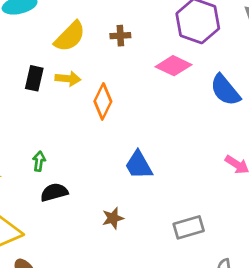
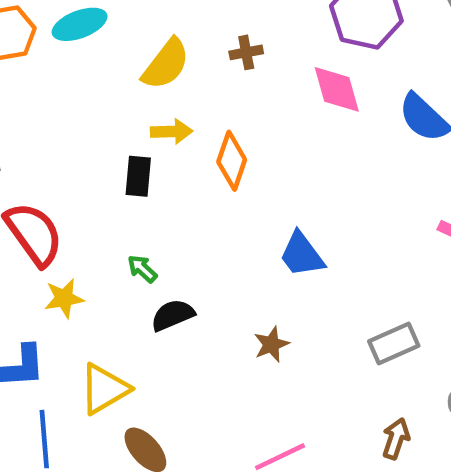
pink diamond: (173, 66) -> (337, 89), turned 56
black rectangle: (34, 78) -> (138, 176), moved
green arrow: (39, 161) -> (142, 269), turned -48

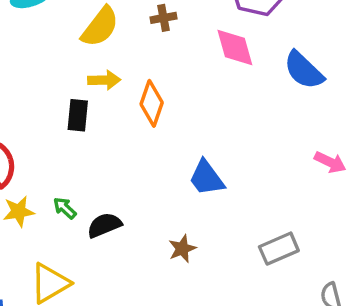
green arrow: (142, 269) -> (65, 208), moved

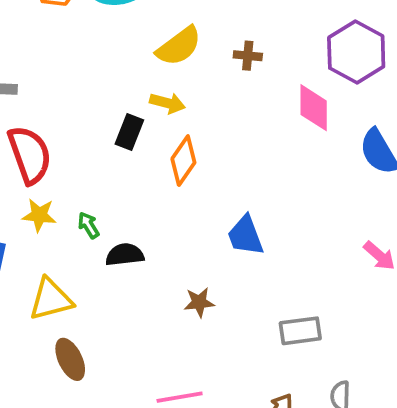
orange diamond: (152, 103) -> (183, 161), moved

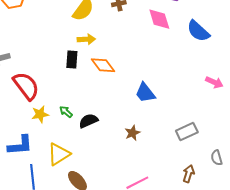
orange diamond: (183, 161) -> (103, 65), turned -55

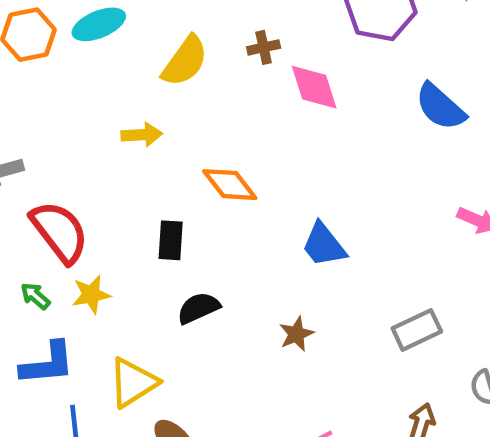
pink diamond: (159, 19) -> (314, 87), moved
yellow arrow: (86, 39) -> (142, 135), moved
black rectangle: (72, 59) -> (171, 240), moved
green arrow: (66, 112) -> (35, 296), moved

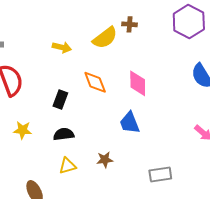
yellow semicircle: (185, 61) -> (105, 38), moved
pink diamond: (314, 87) -> (138, 83), moved
yellow star: (91, 295) -> (23, 130), moved
yellow triangle: (133, 383) -> (67, 166), moved, size x0.7

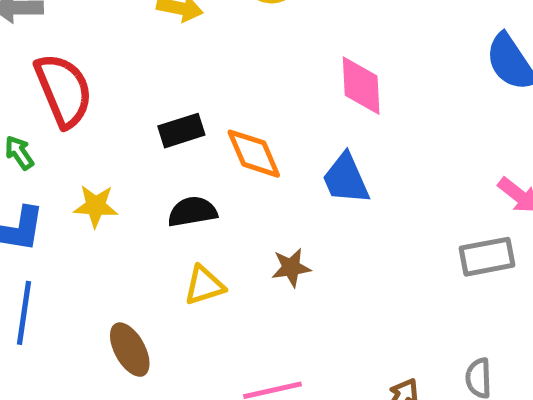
orange diamond: (95, 82) -> (254, 154), moved
black rectangle: (60, 99) -> (181, 131), turned 54
gray rectangle: (160, 175) -> (487, 257), moved

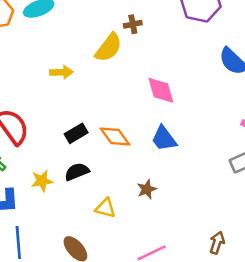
black semicircle: (192, 212) -> (77, 172), moved
yellow triangle: (204, 285) -> (105, 208), turned 45

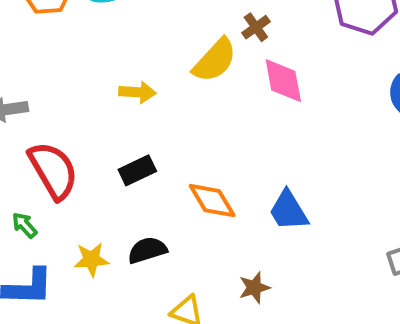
brown cross: (133, 24) -> (256, 27), turned -30
pink diamond: (161, 90) -> (283, 81), moved
black rectangle: (76, 133) -> (137, 170), moved

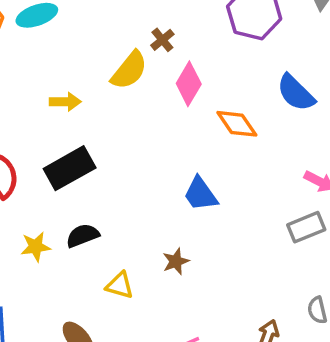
pink diamond: (283, 81) -> (189, 84), turned 45
black rectangle: (137, 170) -> (70, 168), size x1.6
orange diamond: (212, 201) -> (237, 124), moved

